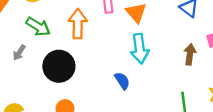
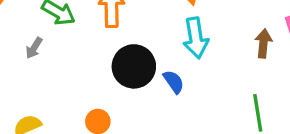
black circle: (59, 66) -> (134, 66), moved

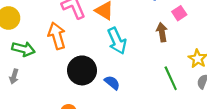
blue semicircle: (174, 82) -> (112, 83), moved

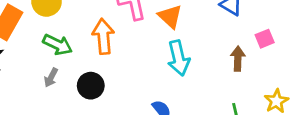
black circle: (82, 70) -> (91, 86), moved, size x0.7
gray arrow: (14, 76) -> (51, 78), moved

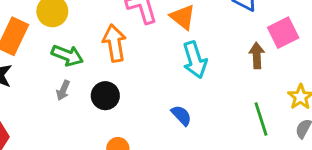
pink square: (265, 39) -> (283, 33), size x1.5

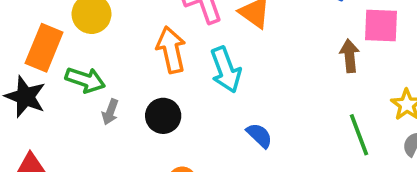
pink square: (283, 33) -> (381, 26), turned 32
green arrow: (67, 55) -> (85, 80), moved
cyan arrow: (195, 60) -> (226, 70), moved

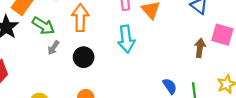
orange arrow: (171, 50) -> (80, 18), moved
blue semicircle: (259, 135) -> (170, 86), moved

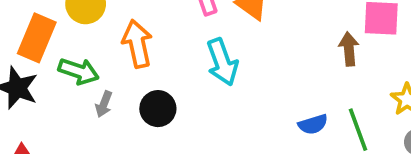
blue semicircle: (170, 86) -> (313, 124), turned 119

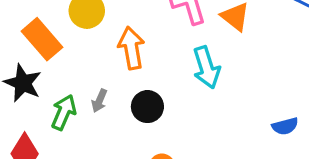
orange rectangle: (37, 38) -> (42, 39), turned -66
green arrow: (79, 71) -> (64, 112), moved, turned -88

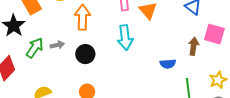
gray arrow: (99, 101) -> (57, 45), turned -136
blue semicircle: (285, 126) -> (168, 64), moved

